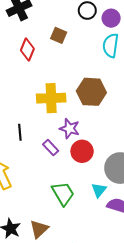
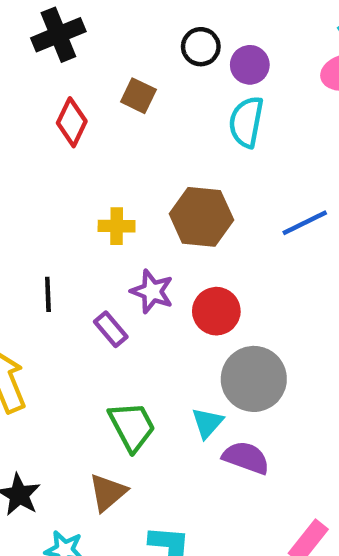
yellow cross: (51, 98) -> (117, 226), size x0.6
red circle: (82, 151) -> (216, 311), moved
brown triangle: (39, 229) -> (108, 492), moved

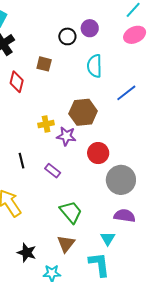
purple circle: (250, 65) -> (90, 28), moved
blue line: (305, 223) -> (126, 93), moved
purple star: (152, 291) -> (66, 136), moved
cyan triangle: (207, 423) -> (108, 238), moved

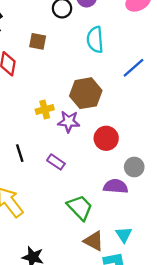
gray circle: (121, 180) -> (134, 167), size x0.6
purple semicircle: (125, 216) -> (116, 186), moved
brown triangle: (66, 244) -> (94, 241), moved, turned -36

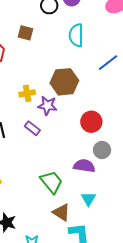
red circle: (106, 138) -> (91, 122), moved
purple rectangle: (56, 162) -> (32, 128), moved
cyan triangle: (124, 235) -> (88, 199), moved

